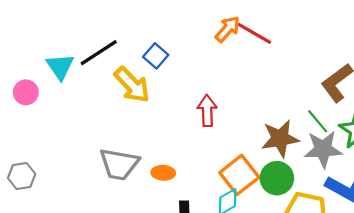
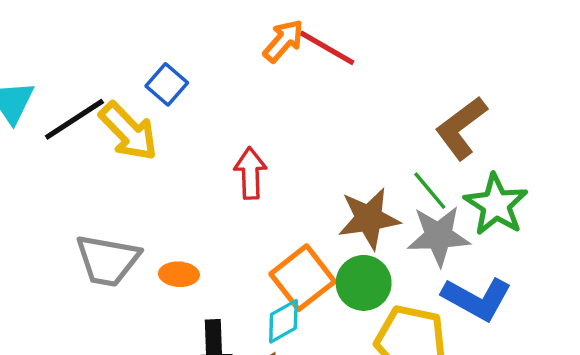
black line: (99, 53) -> (74, 119), moved

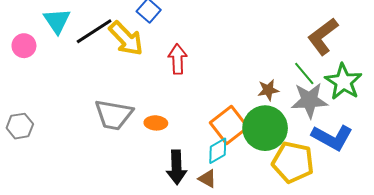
red arrow: (250, 173) -> (177, 59), moved
brown star: (369, 219) -> (268, 90), size x0.6
green circle: (364, 283) -> (265, 128), size x1.4

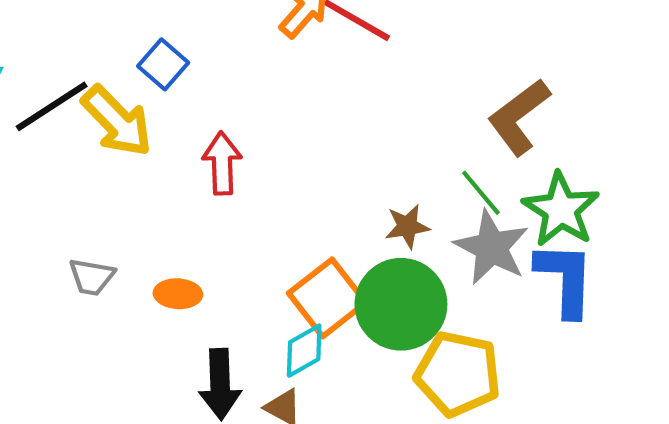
gray star: (309, 100) -> (491, 247), turned 30
gray trapezoid: (114, 115) -> (92, 277), size x0.6
blue L-shape: (332, 137) -> (565, 279), moved, turned -117

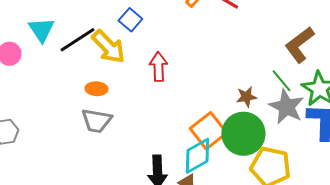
gray trapezoid: (92, 277) -> (96, 121), size x1.4
orange ellipse: (178, 294) -> (96, 89), moved
cyan diamond: (304, 351) -> (197, 156), size x1.4

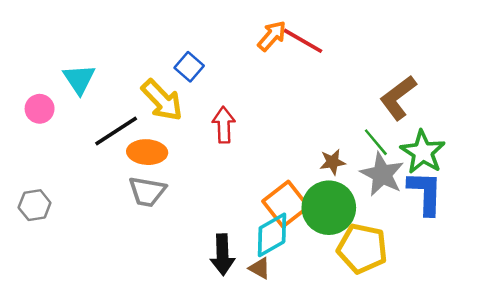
black line: (77, 40) -> (116, 131), moved
orange ellipse: (96, 89) -> (147, 152), size x1.4

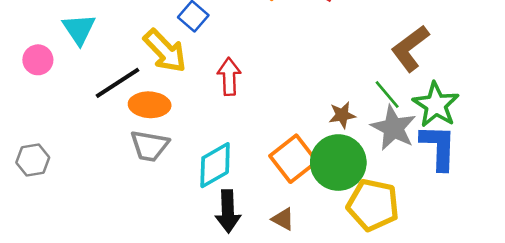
cyan diamond: (272, 235) -> (215, 165), moved
brown triangle: (260, 268) -> (283, 219), moved

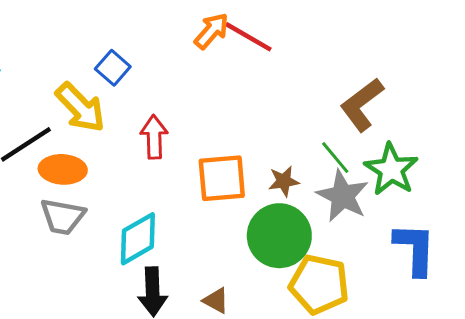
blue L-shape: (438, 147) -> (415, 249), moved
orange square: (293, 159) -> (222, 178), moved, turned 33

